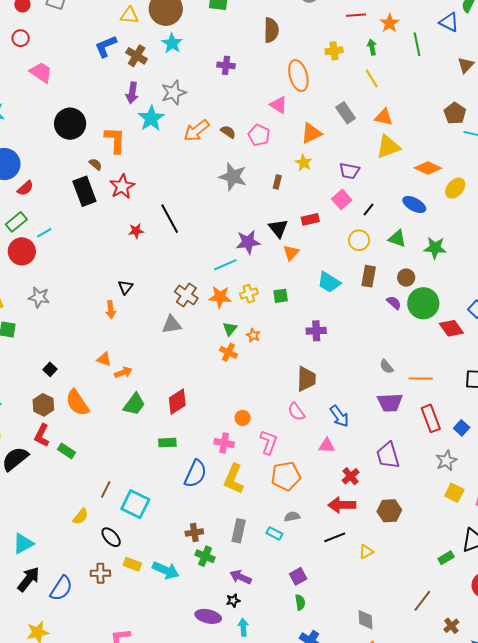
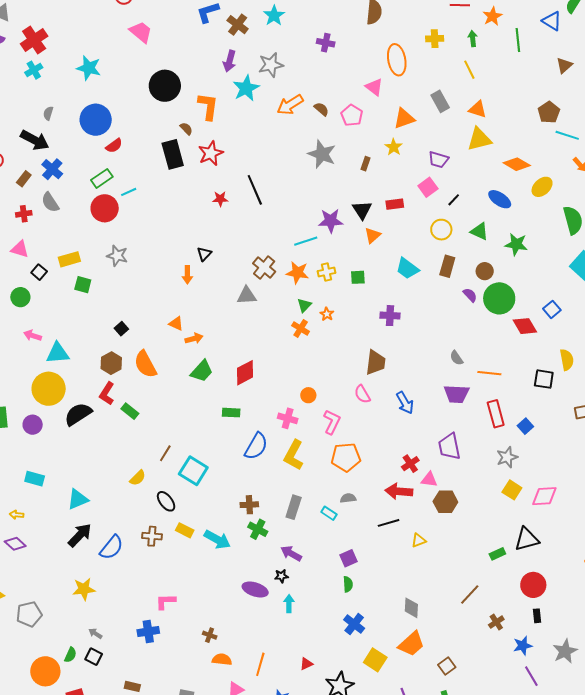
pink triangle: (327, 446) -> (429, 480), moved

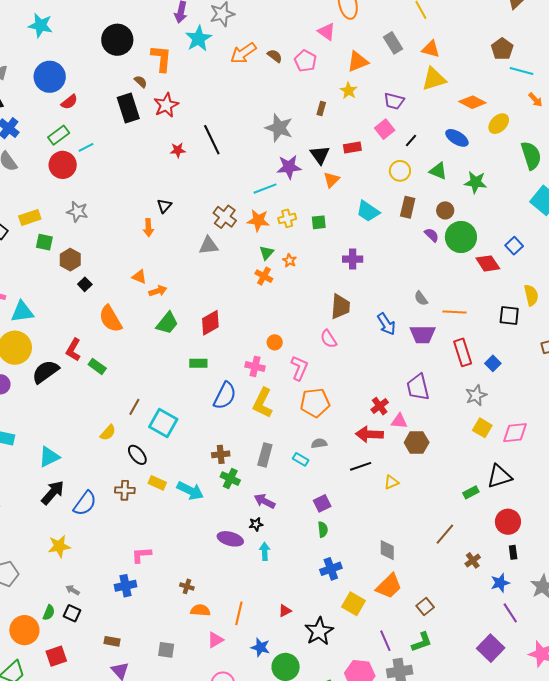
gray star: (322, 154) -> (279, 128), moved
brown hexagon: (111, 363) -> (70, 260), moved
blue arrow: (405, 403) -> (386, 324), moved
blue cross: (354, 624) -> (331, 569), turned 35

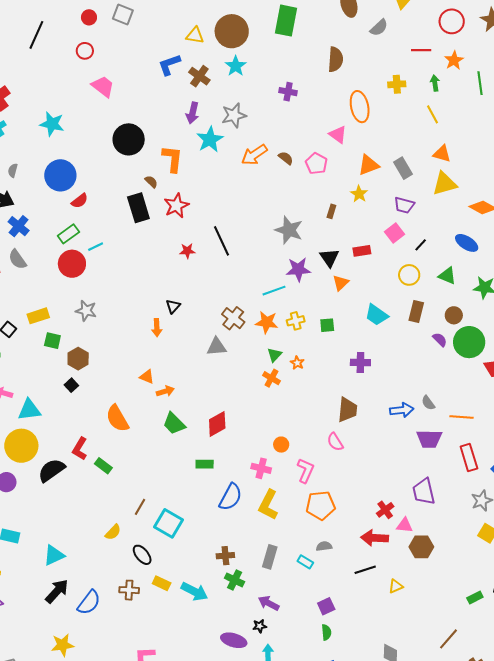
gray rectangle: (393, 43) -> (403, 168), moved
black square: (85, 284) -> (71, 385), moved
green trapezoid: (167, 323) -> (174, 424), turned 95
blue arrow: (386, 324) -> (402, 410), moved, turned -65

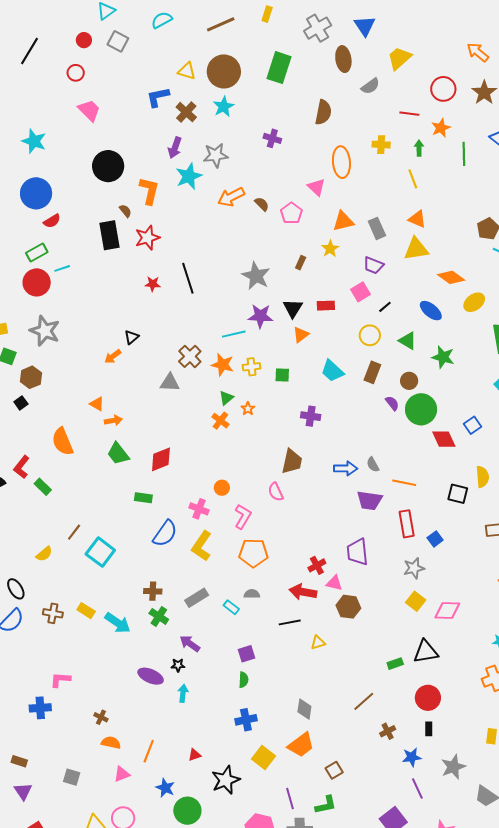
gray star: (86, 311) -> (45, 331), size x1.4
orange arrow: (157, 328) -> (113, 356), turned 48
black ellipse: (142, 555) -> (16, 589), moved
gray rectangle: (270, 557) -> (197, 598), turned 35

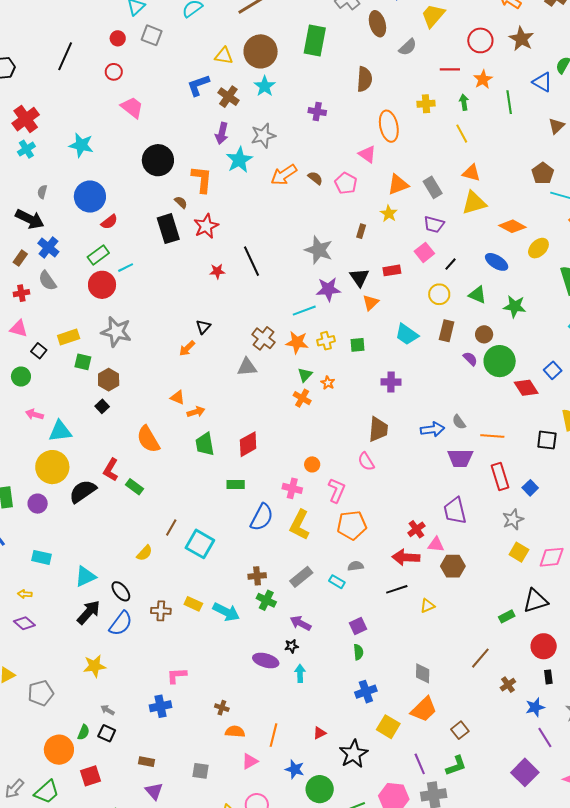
green trapezoid: (118, 454) -> (205, 444), turned 35

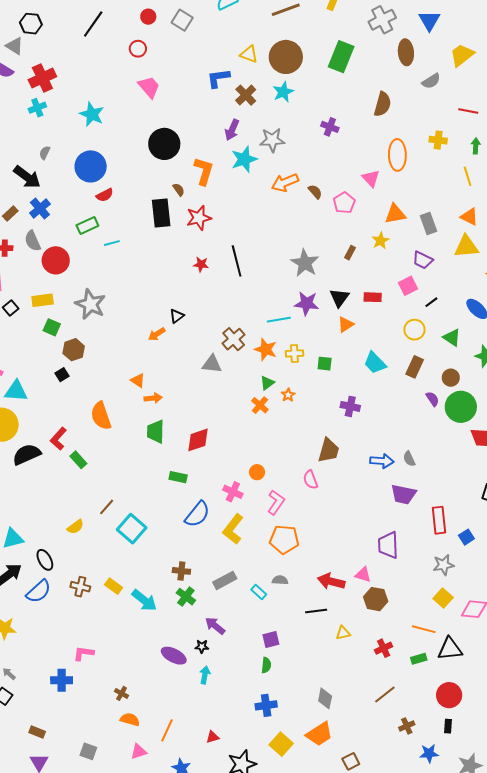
red circle: (102, 285) -> (56, 260), moved
orange line: (492, 436) -> (424, 629), moved
red cross: (416, 529) -> (384, 648), moved

